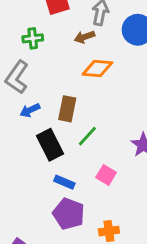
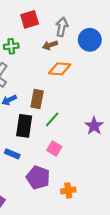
black rectangle: (50, 145) -> (24, 126), turned 35
pink square: (106, 175) -> (54, 148), moved
blue rectangle: (64, 182) -> (12, 154), moved

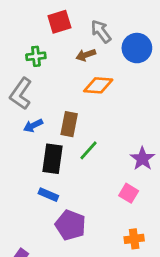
gray arrow: (62, 27) -> (101, 31), turned -48
pink square: (54, 148) -> (129, 193), moved
blue rectangle: (12, 154) -> (48, 195), moved
orange cross: (68, 190) -> (134, 239), moved

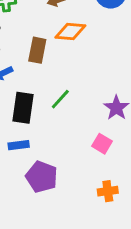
brown rectangle: (69, 124) -> (37, 50), moved
blue rectangle: (48, 195) -> (19, 145), turned -30

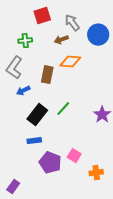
black rectangle: (23, 108) -> (37, 115), turned 30
pink square: (102, 144) -> (74, 156), moved

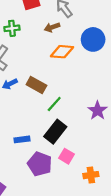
blue circle: (98, 35) -> (93, 39), moved
brown rectangle: (47, 75) -> (36, 85), moved, turned -72
black rectangle: (37, 115) -> (55, 132), moved

